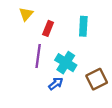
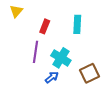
yellow triangle: (26, 14) -> (16, 11), moved

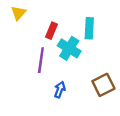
cyan cross: (61, 58) -> (69, 48), moved
blue arrow: (52, 77) -> (60, 90), turned -32

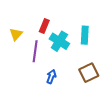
yellow triangle: (19, 13) -> (16, 34), moved
cyan rectangle: (89, 28) -> (85, 35), moved

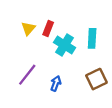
yellow triangle: (16, 34) -> (28, 29), moved
purple line: (35, 51) -> (27, 75), moved, turned 30

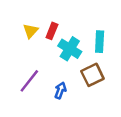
brown square: (96, 79) -> (92, 75), moved

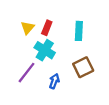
cyan rectangle: (100, 42) -> (79, 31), moved
cyan cross: (70, 49) -> (45, 50), moved

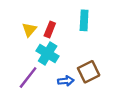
cyan rectangle: (79, 31) -> (84, 20), moved
blue arrow: (54, 81) -> (66, 81), moved, turned 64

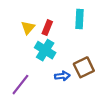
purple line: (28, 77) -> (20, 85), moved

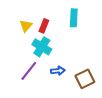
brown square: (84, 67) -> (85, 79), moved
purple line: (20, 85) -> (29, 71), moved

